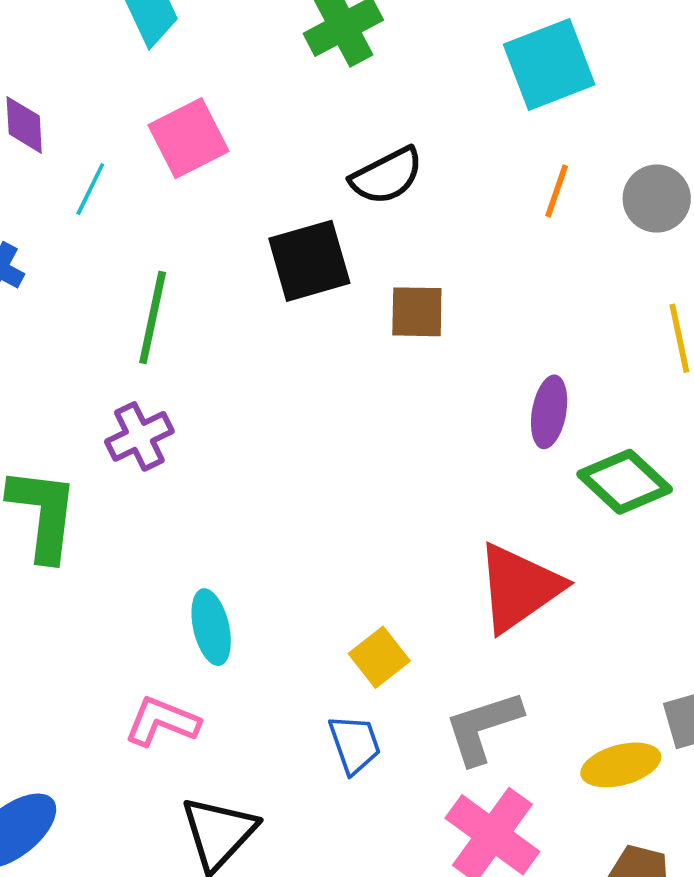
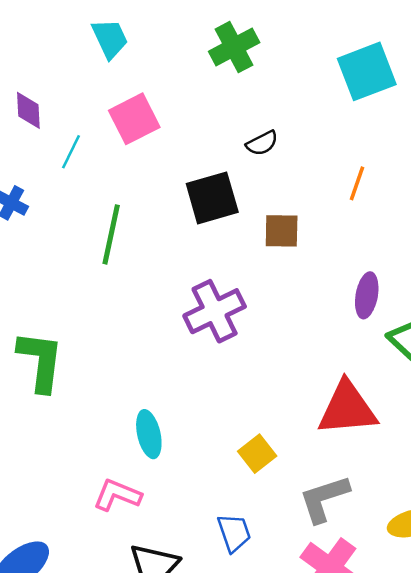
black semicircle: (387, 176) -> (262, 143), size x0.7
orange line: (557, 191) -> (357, 183), moved
purple cross: (139, 436) -> (215, 311), moved, size x1.4
red triangle: (519, 587) -> (347, 409), turned 30
blue trapezoid: (355, 744) -> (234, 533), moved

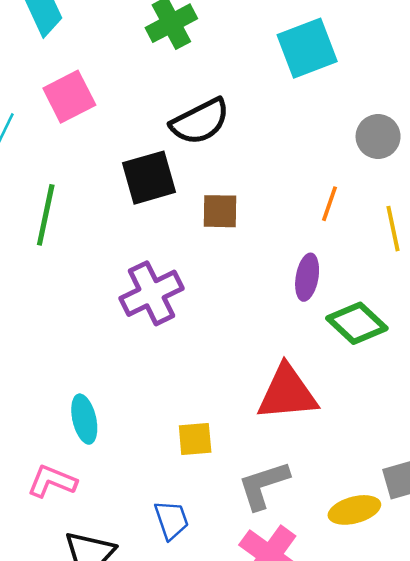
black semicircle: (262, 143) -> (200, 122), size x1.8
orange line: (357, 183) -> (330, 204), moved
yellow square: (257, 454) -> (195, 439), turned 33

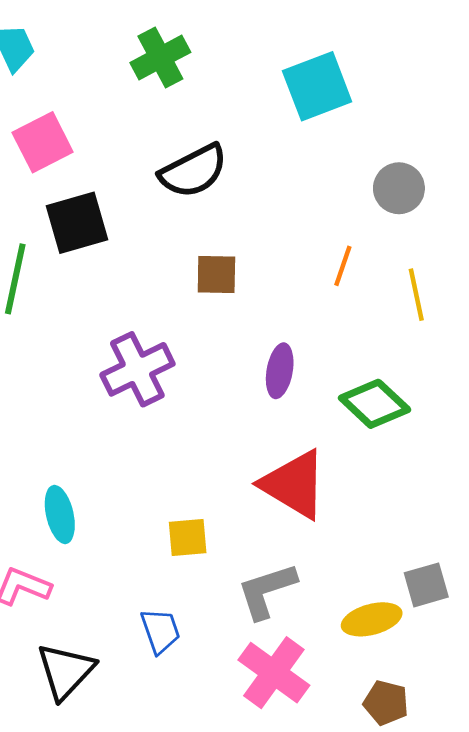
black square: (149, 178) -> (77, 223), moved
purple ellipse: (307, 277) -> (280, 371), moved
red triangle: (287, 393) -> (294, 484), turned 36

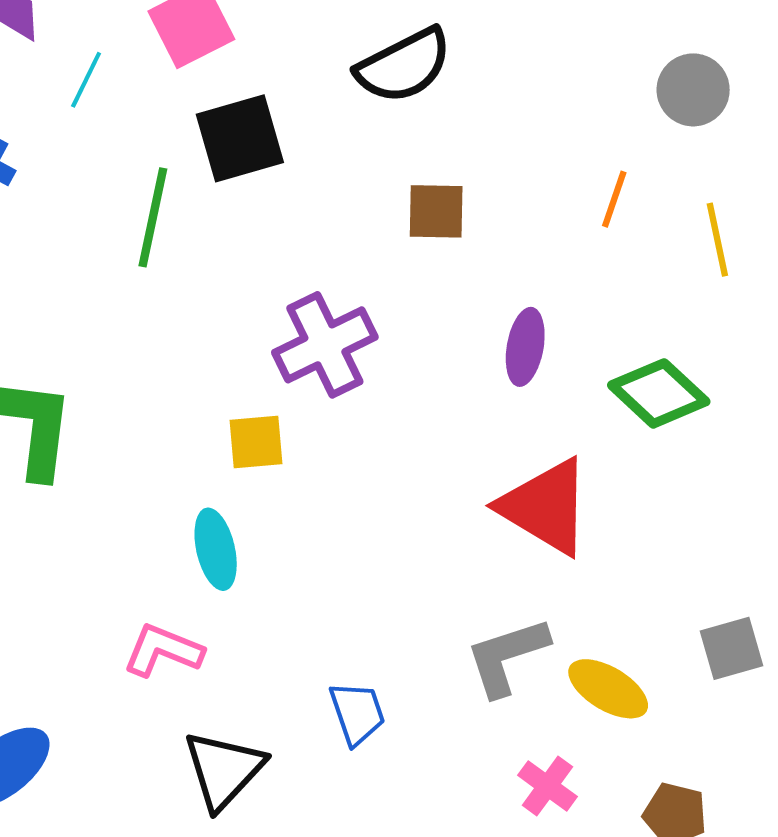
yellow square: (188, 537) -> (256, 442), moved
yellow ellipse: (372, 619) -> (608, 689), moved, turned 46
pink cross: (274, 673) -> (547, 786), moved, size x0.6

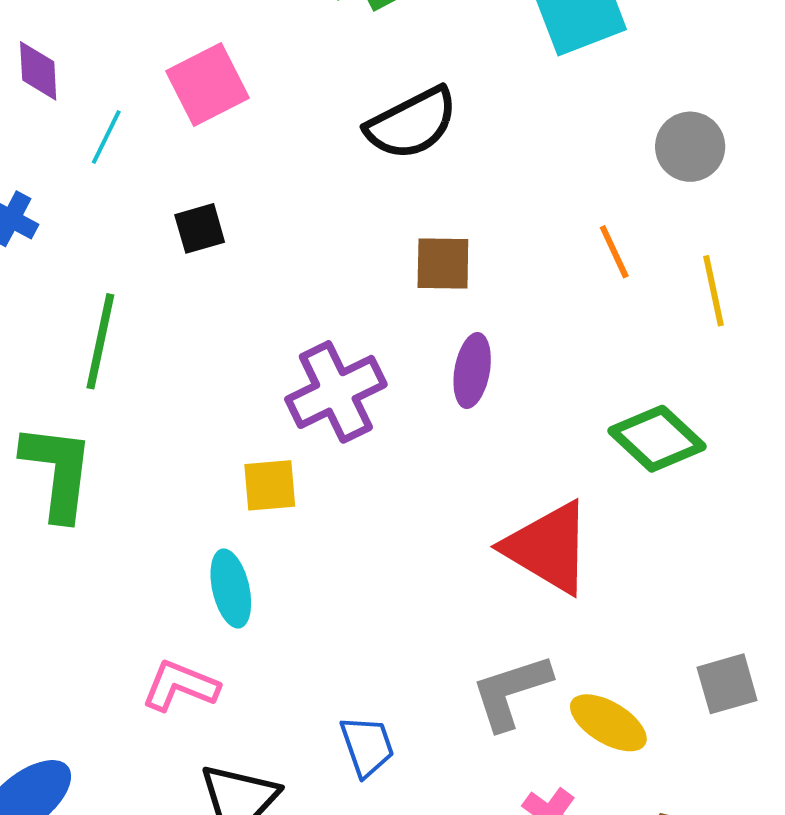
black square: (240, 138) -> (200, 228), moved, size x0.6
orange line: (614, 199) -> (614, 252), turned -44
green line: (153, 217) -> (100, 341), moved
purple ellipse: (525, 347) -> (472, 371), moved

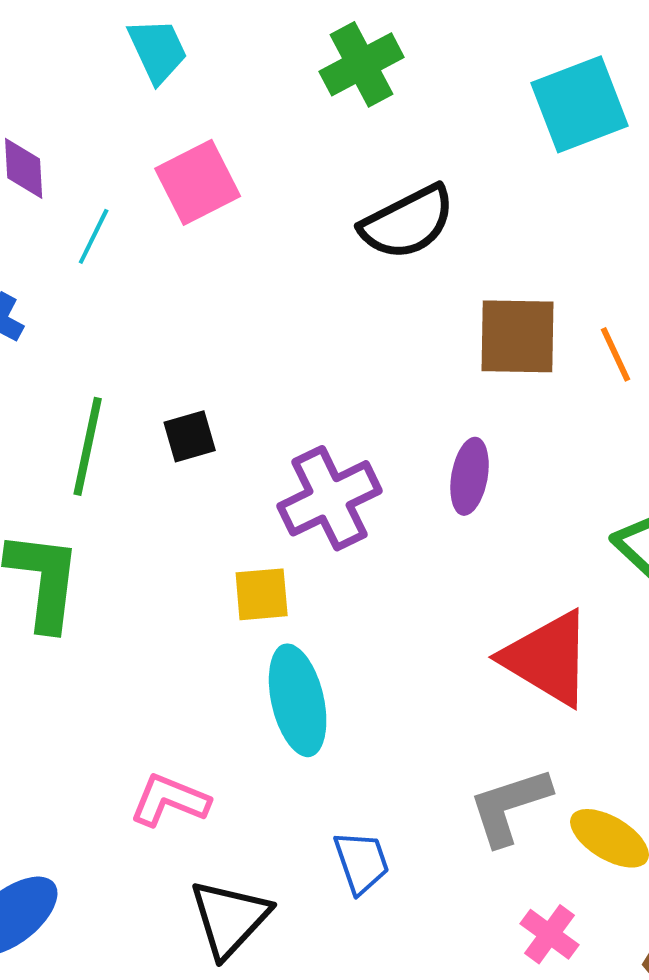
black square: (200, 228) -> (190, 436), moved
brown square: (443, 263) -> (518, 336), moved, size x1.4
cyan ellipse: (231, 588) -> (298, 700), moved, size x1.4

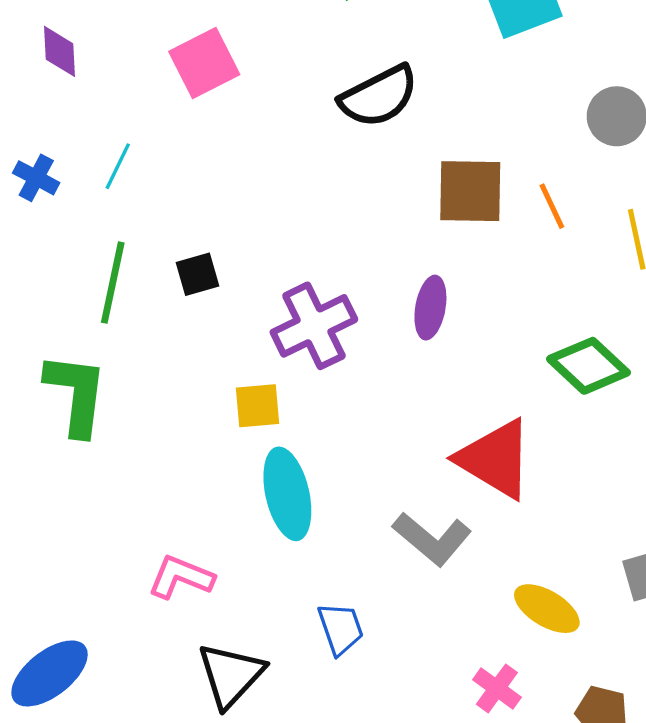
cyan line: (94, 236) -> (118, 166), moved
gray L-shape: (510, 806) -> (432, 539), moved, turned -122

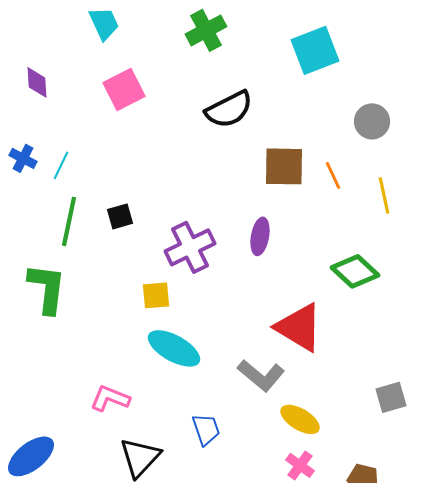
cyan line: (118, 166) -> (61, 165), moved
cyan ellipse: (287, 494) -> (174, 348), turned -48
yellow ellipse: (547, 609) -> (300, 419), moved

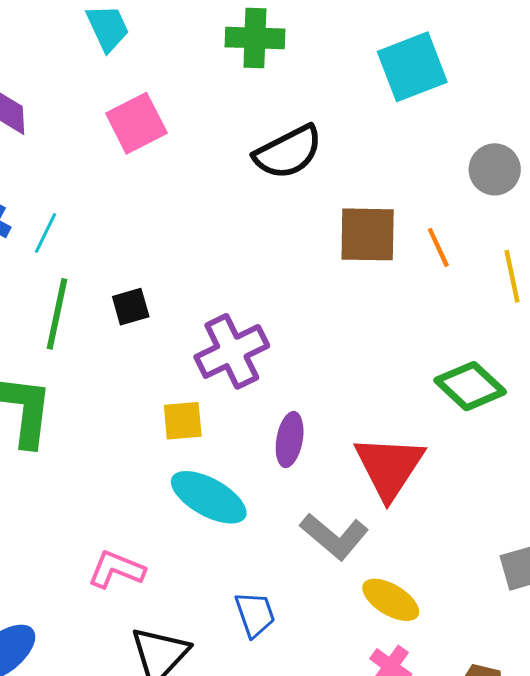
green cross: (206, 30) -> (255, 38), turned 30
purple ellipse: (260, 236) -> (290, 440), moved
red triangle: (299, 327) -> (389, 467), turned 32

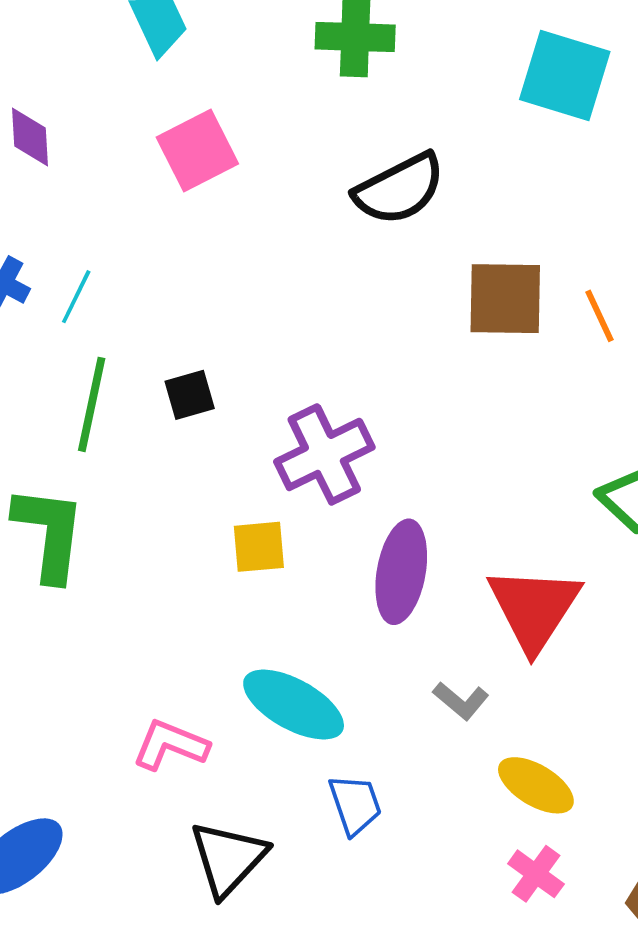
cyan square: (412, 67) -> (565, 75), turned 38
purple ellipse: (290, 440) -> (401, 572), size x1.4
cyan ellipse: (209, 497) -> (294, 705), moved
gray L-shape: (334, 536) -> (461, 701), size x0.6

